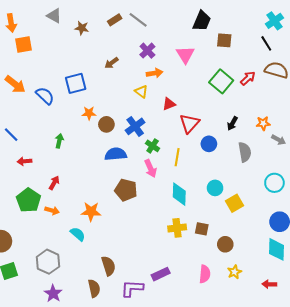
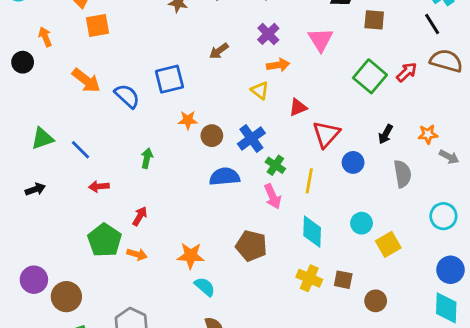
brown pentagon: (126, 190) -> (251, 246), moved
yellow cross: (177, 228) -> (309, 278), turned 30
cyan semicircle: (78, 234) -> (205, 287), moved

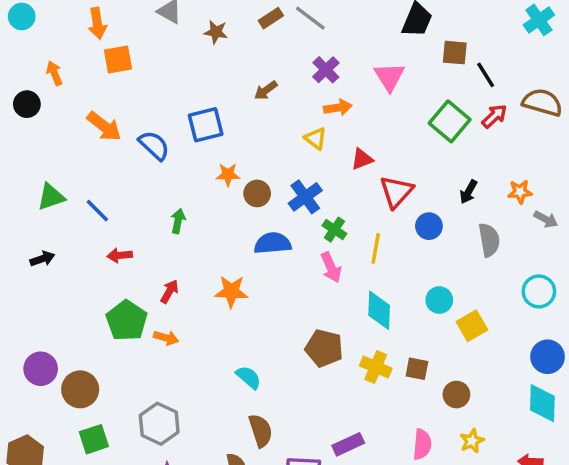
black line: (432, 24) -> (486, 75), moved
brown pentagon: (251, 246) -> (324, 348), moved
orange star: (191, 256) -> (231, 291), moved

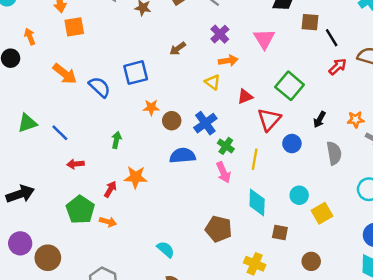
green square: (450, 121) -> (290, 86), moved
black arrow: (42, 259) -> (20, 194), moved, size x1.6
orange star: (231, 291) -> (136, 177), moved
yellow cross: (376, 367) -> (255, 264), moved
brown square: (417, 369) -> (280, 233), moved

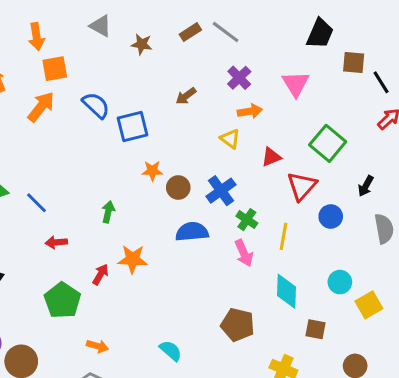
orange arrow: (65, 74) -> (41, 107), moved, turned -90
blue semicircle: (100, 87) -> (96, 105), moved
orange arrow: (108, 222) -> (97, 346), moved

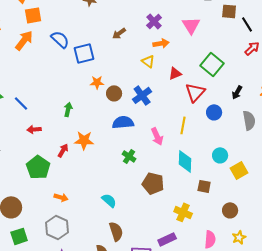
green cross: (247, 220) -> (129, 156), moved

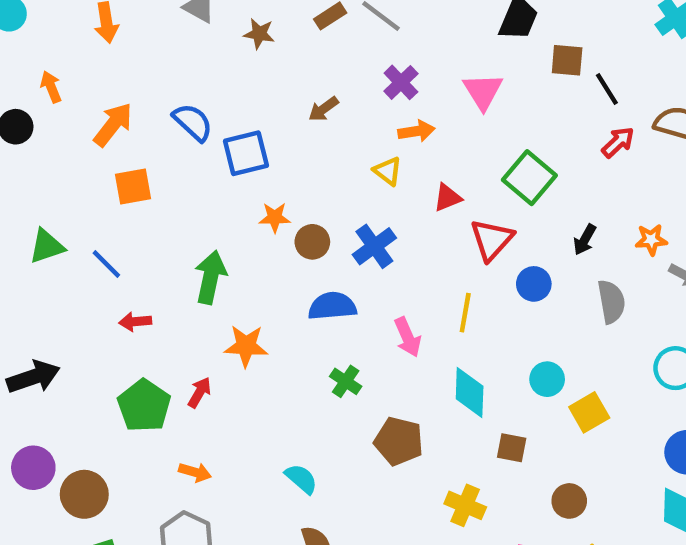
orange square: (33, 15) -> (133, 186), moved
green arrow: (68, 109) -> (210, 277), size x1.6
red arrow: (63, 150) -> (199, 392), moved

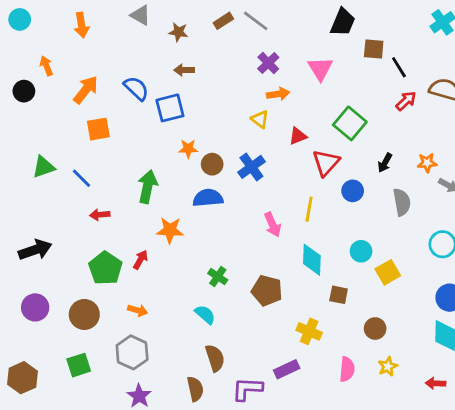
brown arrow: (323, 109) -> (184, 70), moved, turned 36
blue semicircle: (332, 306) -> (208, 198), moved
green cross: (346, 381) -> (218, 277), moved
brown circle: (84, 494) -> (84, 314), moved

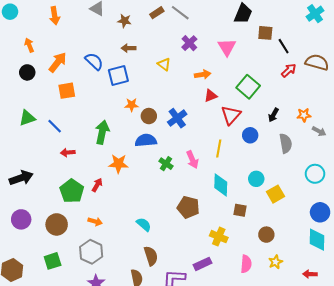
black circle: (24, 91) -> (27, 72), moved
orange arrow: (278, 94) -> (203, 74), moved
yellow triangle: (260, 119) -> (164, 64), moved
green cross: (218, 277) -> (166, 164), moved

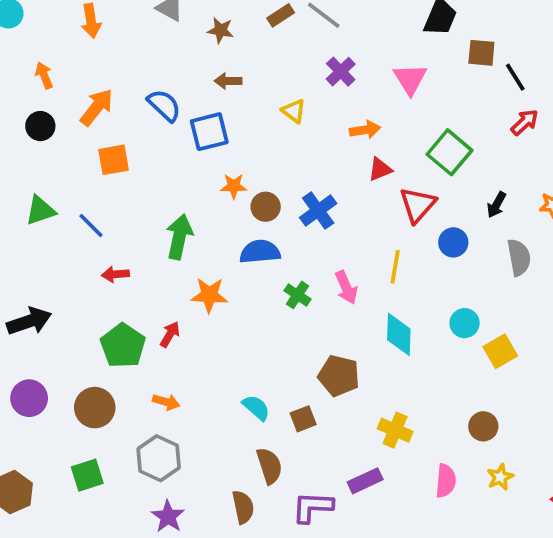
brown square: (240, 210) -> (303, 419), moved, turned -32

